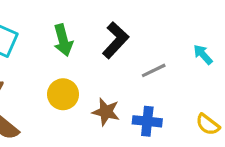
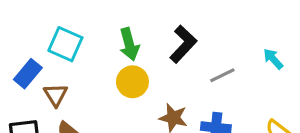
yellow circle: (63, 94) -> (132, 82), moved

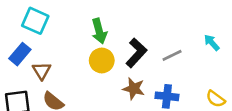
cyan square: (65, 44) -> (35, 21), moved
black L-shape: (183, 44) -> (136, 53), moved

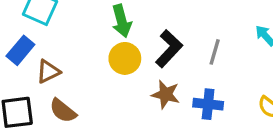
gray line: (172, 55) -> (215, 52), turned -48
brown triangle: (42, 71) -> (48, 72), turned 36

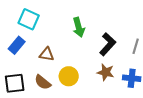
yellow circle: (125, 58) -> (69, 76), moved
brown triangle: (48, 72) -> (47, 54), moved, turned 35

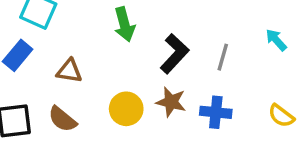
yellow circle: (69, 76) -> (126, 109), moved

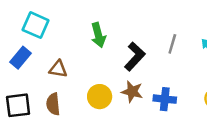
gray line: (223, 57) -> (172, 44), moved
brown semicircle: (62, 119) -> (53, 104), turned 45

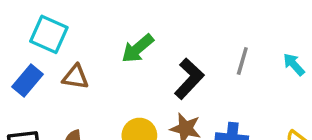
green arrow: (98, 35) -> (138, 49), turned 65
brown triangle: (58, 69) -> (75, 77), moved

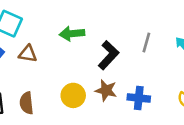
green arrow: (138, 49) -> (72, 34), turned 35

